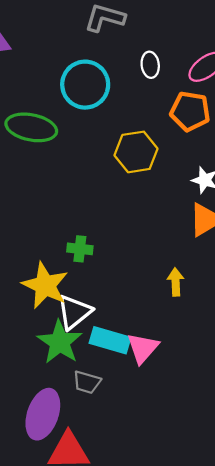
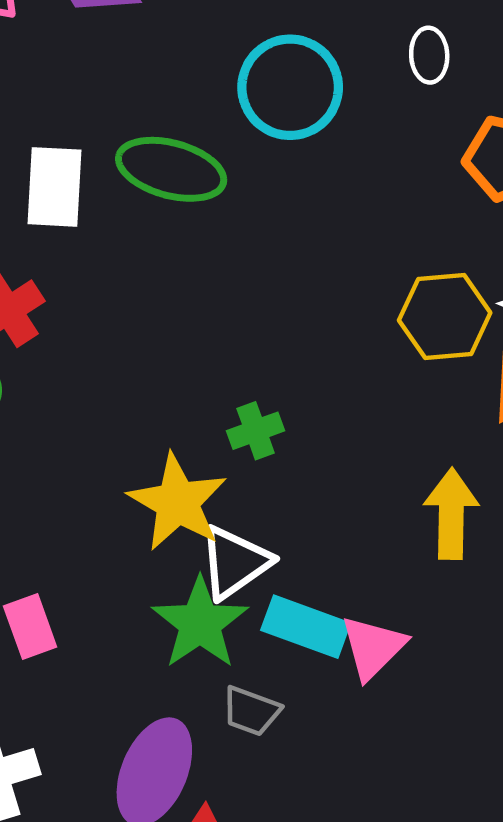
yellow hexagon: (136, 152) -> (445, 316), moved
green cross: (80, 249) -> (256, 431), turned -30
yellow arrow: (176, 282) -> (451, 514), size x1.5

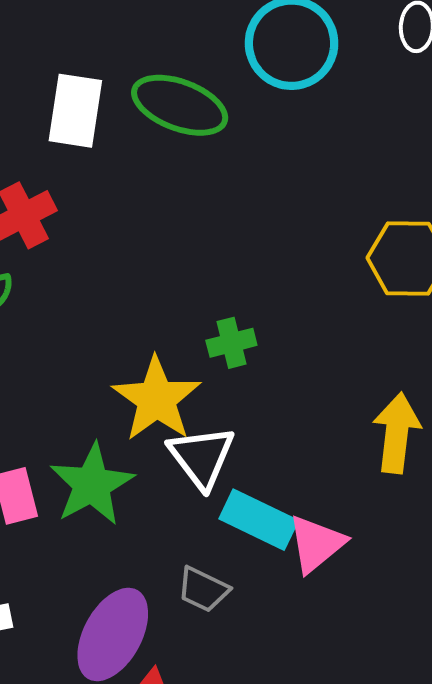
white triangle: (235, 562) -> (202, 457), turned -38
green star: (200, 623) -> (92, 484), moved

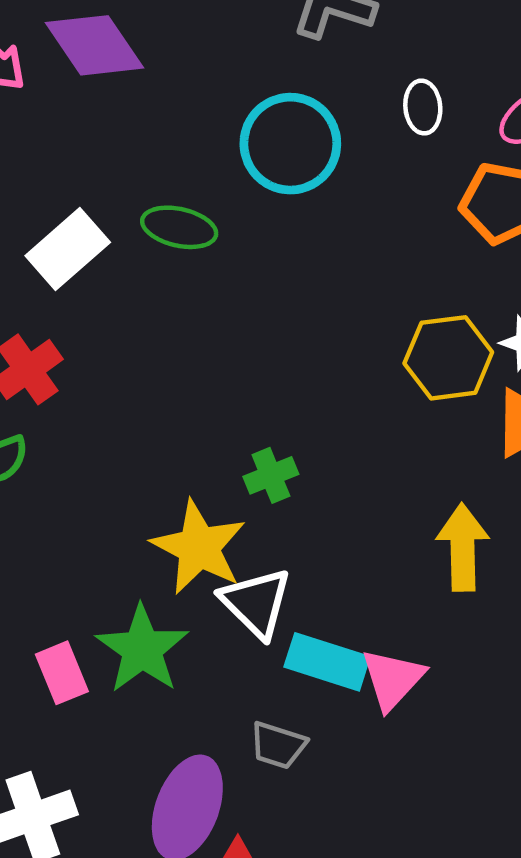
green ellipse: (180, 105) -> (179, 227), size x0.7
white rectangle: (75, 111) -> (68, 249), turned 48

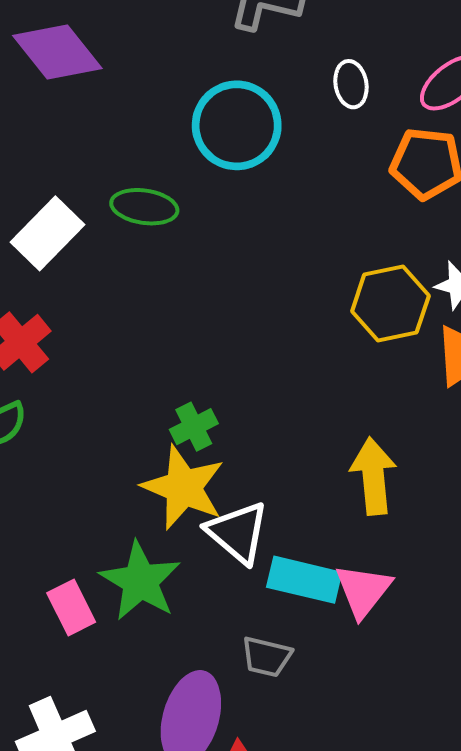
green cross: (271, 475) -> (194, 427), moved
yellow arrow: (463, 547) -> (373, 476), moved

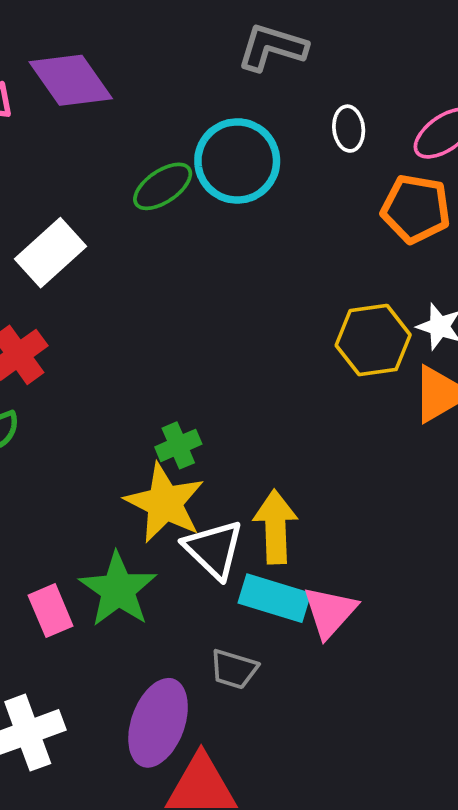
green ellipse: (144, 207) -> (163, 186), moved, turned -46
yellow arrow: (373, 476) -> (275, 527), moved

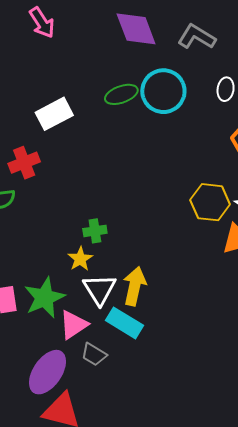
purple diamond: (71, 80) -> (136, 29), moved
yellow star: (165, 503) -> (80, 259), size x0.6
pink triangle: (330, 612) -> (73, 325), moved

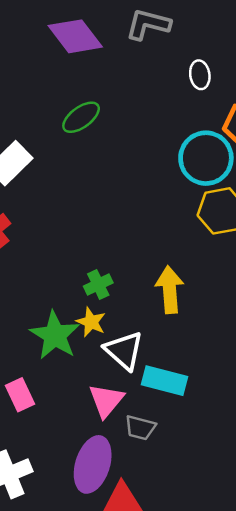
cyan circle: (163, 91) -> (206, 158), moved
yellow arrow: (135, 286) -> (170, 290), moved
green star: (44, 298) -> (55, 335), moved

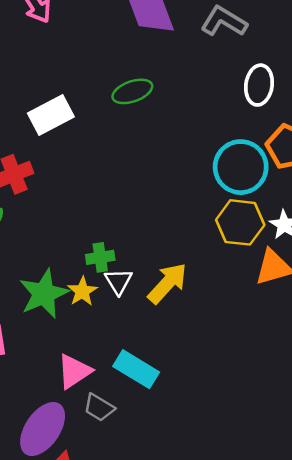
white ellipse: (200, 75) -> (259, 85), size x1.4
yellow arrow: (170, 290) -> (167, 283), turned 30
white triangle: (124, 351) -> (118, 281), moved, size x0.7

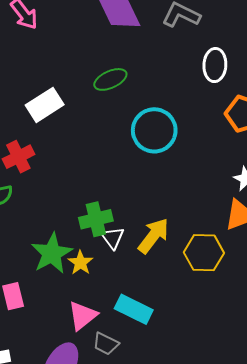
cyan circle: (241, 167) -> (154, 130), moved
yellow hexagon: (240, 222) -> (204, 253), moved
green cross: (100, 257) -> (96, 219), size x1.4
yellow star: (82, 291) -> (80, 263), moved

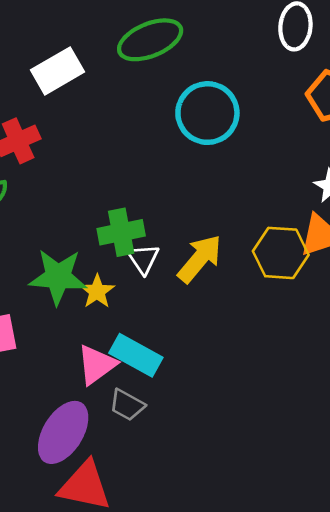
green ellipse: (110, 79) -> (150, 40), size x1.4
green star: (52, 253) -> (58, 277), turned 30
yellow hexagon: (204, 253) -> (281, 253), moved
cyan rectangle: (134, 309) -> (136, 355), moved

